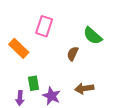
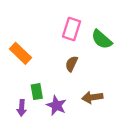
pink rectangle: (44, 26) -> (72, 29), moved
brown semicircle: (73, 54) -> (72, 64), moved

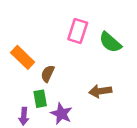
brown semicircle: (72, 64) -> (48, 74), moved
brown arrow: (92, 97) -> (100, 91), moved

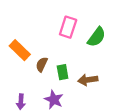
green semicircle: (110, 42) -> (97, 37), turned -95
green rectangle: (40, 99) -> (63, 72), moved

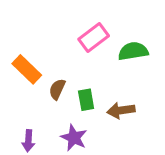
pink rectangle: (68, 27) -> (94, 38), turned 35
green semicircle: (97, 37) -> (133, 51), turned -135

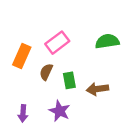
pink rectangle: (94, 38) -> (57, 43), moved
orange rectangle: (27, 69) -> (22, 56), turned 70

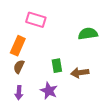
pink rectangle: (57, 43) -> (36, 20), moved, turned 54
brown semicircle: (46, 72) -> (19, 67), moved

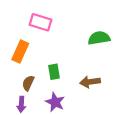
green rectangle: (57, 66) -> (54, 72), moved
brown semicircle: (19, 67) -> (28, 83), moved

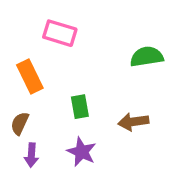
orange rectangle: (20, 52) -> (30, 77), turned -50
brown semicircle: (28, 83) -> (20, 123), moved

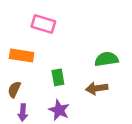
green semicircle: (147, 57) -> (106, 59), moved
orange rectangle: (30, 77) -> (22, 56), turned -55

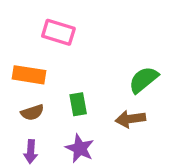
green semicircle: (106, 59) -> (144, 80), turned -30
brown semicircle: (14, 89) -> (32, 112), moved, turned -133

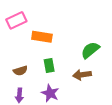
pink rectangle: (58, 32) -> (16, 20), moved, turned -42
orange rectangle: (29, 75) -> (42, 37), moved

